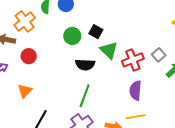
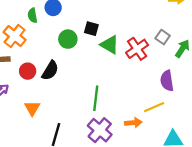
black semicircle: (85, 65) -> (50, 70), moved, turned -48
purple semicircle: (135, 90) -> (167, 81), moved

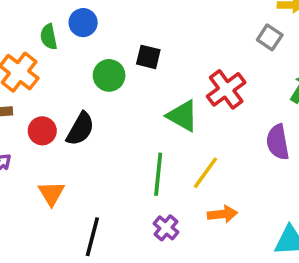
gray square: (163, 37) -> (270, 37), moved
green triangle: (110, 45) -> (183, 116), moved
yellow line: (154, 107) -> (205, 173), moved, turned -30
purple cross: (100, 130) -> (166, 228), size x0.6

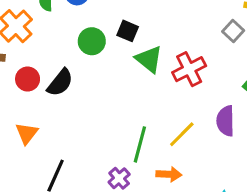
green triangle: (183, 116) -> (149, 59), moved
yellow line: (205, 173) -> (182, 134), moved
green line: (158, 174) -> (140, 144), moved

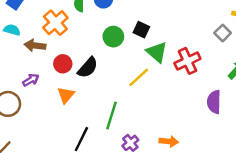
orange triangle: (27, 133) -> (66, 95), moved
yellow line: (182, 134) -> (139, 77), moved
green line: (140, 144) -> (111, 116), moved

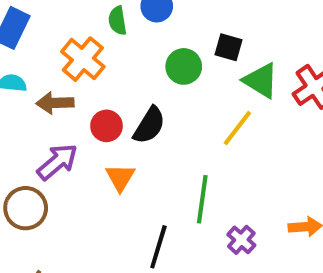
purple arrow: (31, 80) -> (57, 162), size x1.5

